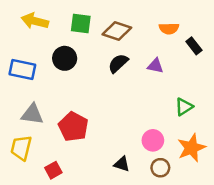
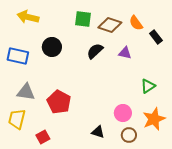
green square: (81, 24) -> (83, 19), moved
orange semicircle: (169, 28) -> (136, 23), turned 56
brown diamond: (117, 31) -> (110, 25), moved

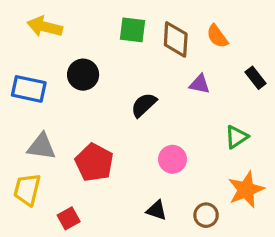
brown diamond: (110, 25) -> (176, 39), turned 75
black rectangle: (156, 37) -> (256, 78), moved
black semicircle: (95, 51) -> (144, 105), moved
pink circle: (123, 113) -> (172, 159), moved

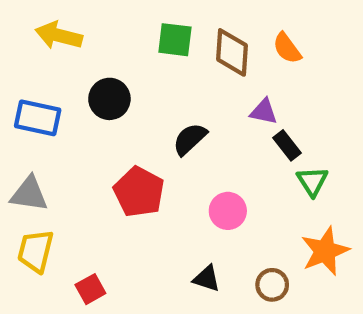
black rectangle: (256, 78) -> (287, 145), moved
green triangle: (236, 137) -> (312, 181), turned -30
gray triangle: (42, 146) -> (29, 194), moved
red pentagon: (94, 162) -> (139, 192), moved

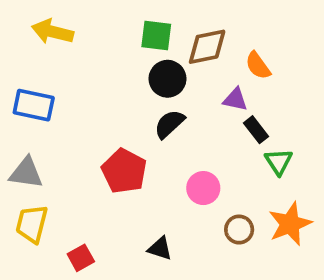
orange semicircle: (287, 48) -> (258, 66), moved
brown diamond: (232, 52) -> (207, 47), turned 75
black circle: (109, 99) -> (167, 79), moved
black triangle: (207, 279) -> (160, 248), moved
brown circle: (272, 285) -> (239, 230), moved

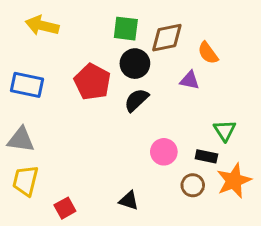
black rectangle: (256, 130) -> (206, 156), moved, turned -40
red pentagon: (124, 171) -> (92, 82), moved

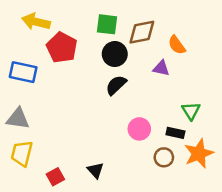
red pentagon: (92, 82) -> (62, 48), moved
black triangle: (129, 200) -> (95, 170), moved, turned 30

